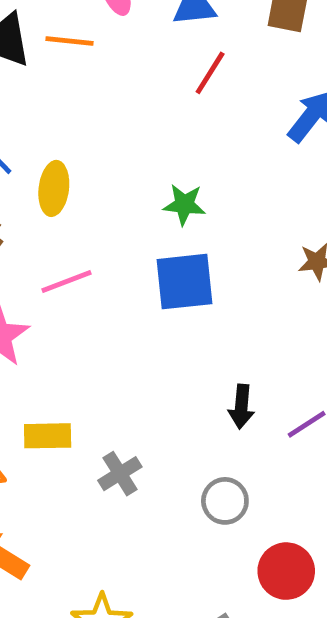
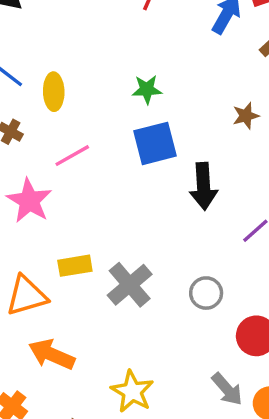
black arrow: (241, 407) -> (203, 186), moved, size x1.5
gray cross: (120, 474) -> (130, 285), size x1.5

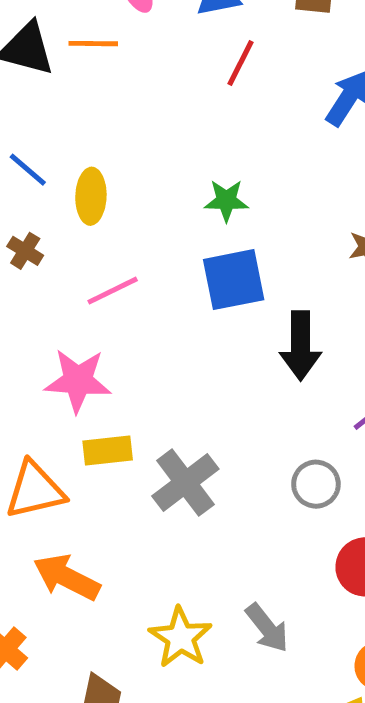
pink star: (29, 201) -> (78, 381), moved, turned -30
gray circle: (206, 293) -> (316, 484), moved
gray arrow: (227, 389) -> (267, 628), moved

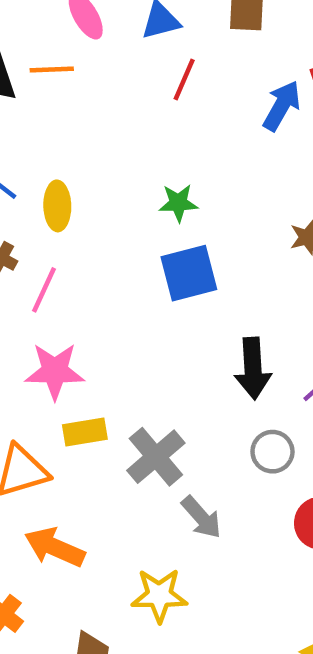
pink line: (113, 291) -> (44, 290), moved, turned -36
black arrow: (301, 346) -> (253, 368), moved
gray arrow: (267, 628) -> (201, 517), moved
yellow star: (181, 638) -> (159, 595), turned -30

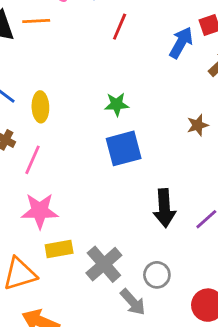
gray circle: (272, 452) -> (157, 275), moved

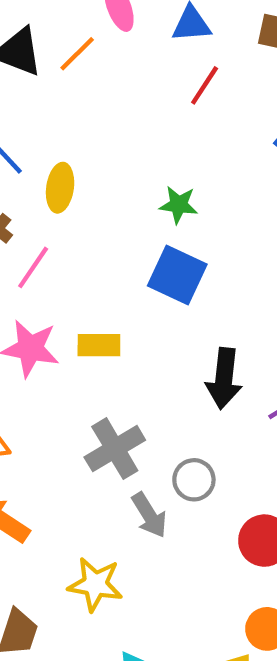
orange line: (36, 21) -> (77, 54), turned -52
blue square: (124, 148) -> (177, 275), turned 30
yellow rectangle: (59, 249) -> (99, 345), moved

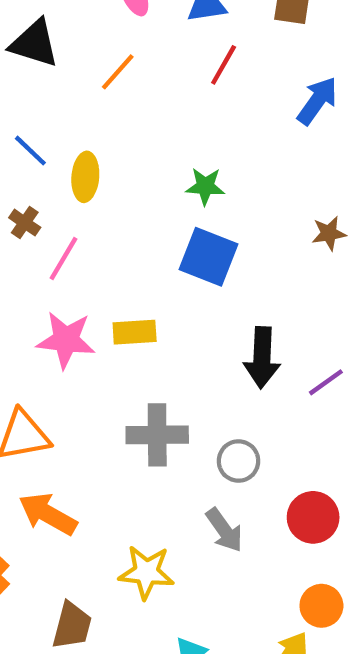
orange line: (77, 54) -> (118, 72), moved
gray cross: (115, 449) -> (157, 435), turned 34
gray arrow: (149, 515) -> (224, 530), moved

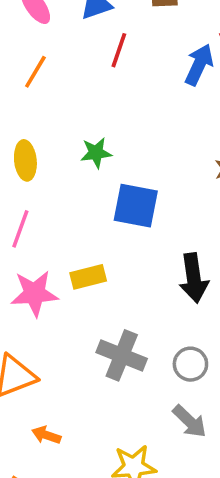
green star: (205, 186) -> (96, 153), moved
gray cross: (157, 435) -> (122, 355), turned 33
orange arrow: (48, 514) -> (46, 435), size x0.6

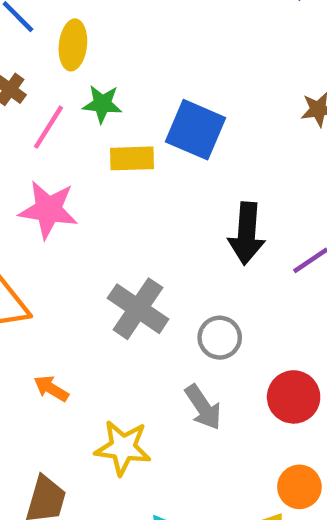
green star: (96, 153) -> (102, 104), moved
yellow rectangle: (88, 277) -> (132, 158), moved
orange arrow: (46, 435) -> (51, 388), moved

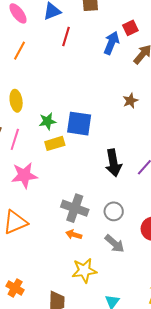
green star: (102, 104) -> (47, 121), moved
orange arrow: (51, 388) -> (74, 235), moved

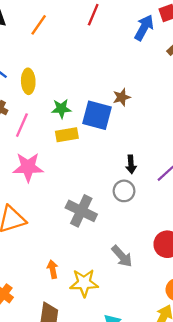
brown star: (130, 101) -> (122, 97), moved
black arrow: (113, 163) -> (131, 164), size x0.6
gray circle: (114, 211) -> (124, 191), moved
orange arrow: (74, 235) -> (53, 269), moved, turned 56

